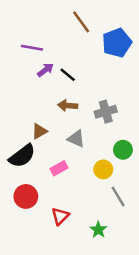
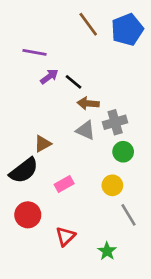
blue pentagon: (117, 43) -> (127, 30), moved
brown arrow: (68, 106) -> (88, 103), moved
gray triangle: (76, 139) -> (86, 130), moved
green circle: (123, 150) -> (123, 152), moved

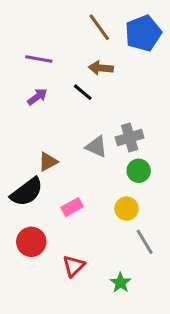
purple arrow: (49, 77) -> (37, 97), moved
brown arrow: (88, 103) -> (101, 68), moved

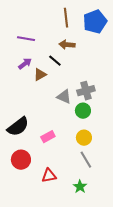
brown line: (99, 27) -> (66, 18), turned 30
brown triangle: (48, 162) -> (40, 75), moved
green circle: (139, 171) -> (83, 111), moved
gray line: (145, 242) -> (86, 160), moved
red triangle: (74, 266) -> (49, 176), turned 35

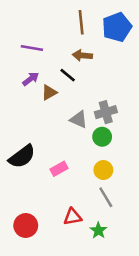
red circle: (21, 160) -> (26, 225), moved
red triangle: (49, 176) -> (73, 217), moved

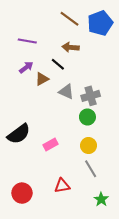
brown line: (81, 22) -> (69, 19), turned -48
gray triangle: (79, 120) -> (66, 92), moved
green star: (98, 230) -> (101, 199), moved

